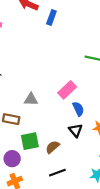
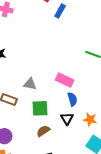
pink rectangle: (67, 90) -> (65, 80), turned 60
green square: (30, 141) -> (40, 108), moved

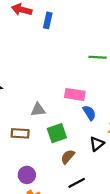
black triangle: (67, 119) -> (97, 144), moved, turned 40

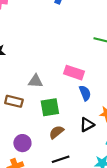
purple circle: (27, 175) -> (22, 143), moved

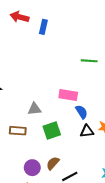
black triangle: (87, 125) -> (87, 131), moved, turned 32
brown semicircle: (56, 132) -> (53, 163), moved

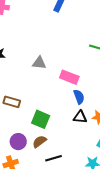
gray triangle: (34, 109) -> (39, 63), moved
green square: (52, 131) -> (41, 119), moved, turned 30

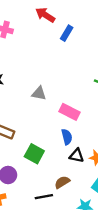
blue semicircle: (79, 97) -> (67, 137), moved
brown semicircle: (39, 142) -> (62, 182), moved

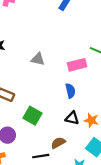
pink rectangle: (69, 112) -> (77, 65), moved, turned -42
blue semicircle: (67, 137) -> (70, 91), moved

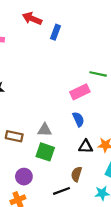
gray triangle: (38, 59) -> (45, 130), moved
brown semicircle: (58, 143) -> (76, 174), turned -32

